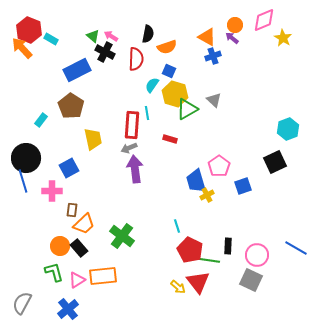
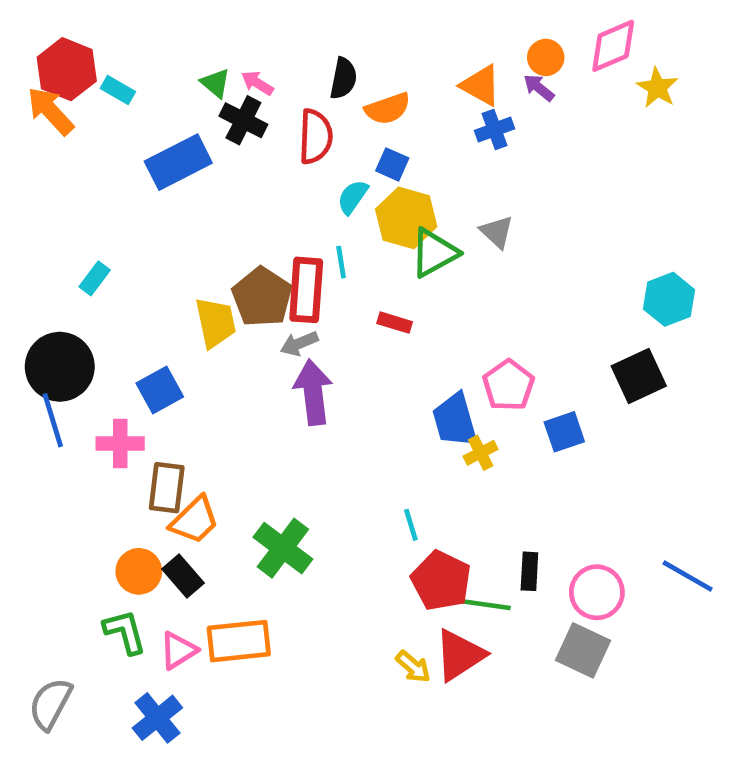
brown pentagon: (71, 106) -> (262, 297), moved
brown rectangle: (72, 210) -> (167, 488), size x1.5
red triangle: (198, 282) -> (460, 655), turned 35

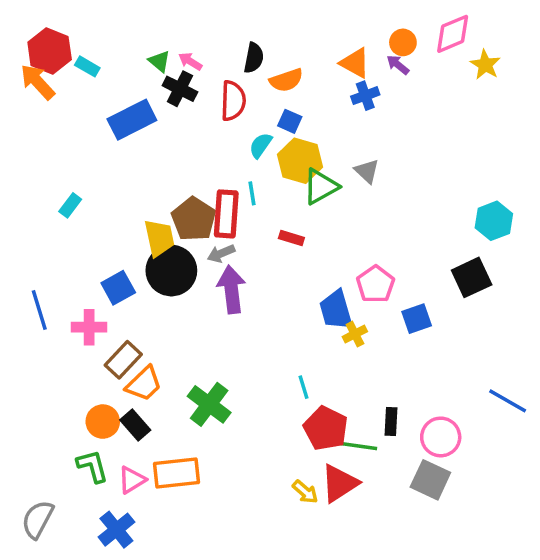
black circle: (60, 367) -> (171, 271), moved
brown rectangle: (167, 488) -> (123, 360), turned 36
blue line: (688, 576) -> (508, 401), moved

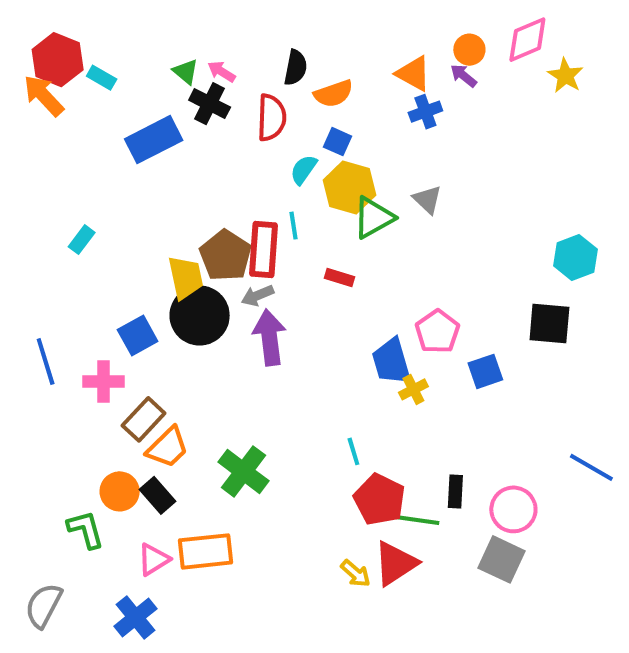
black square: (472, 277) -> (549, 324), turned 30
green L-shape: (92, 466) -> (86, 529), moved

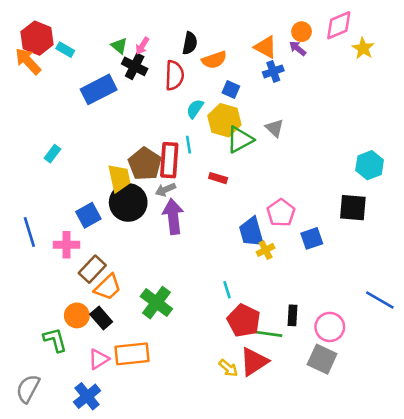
pink arrow: (222, 72) -> (142, 46), turned -90
blue square: (337, 142) -> (231, 89), moved

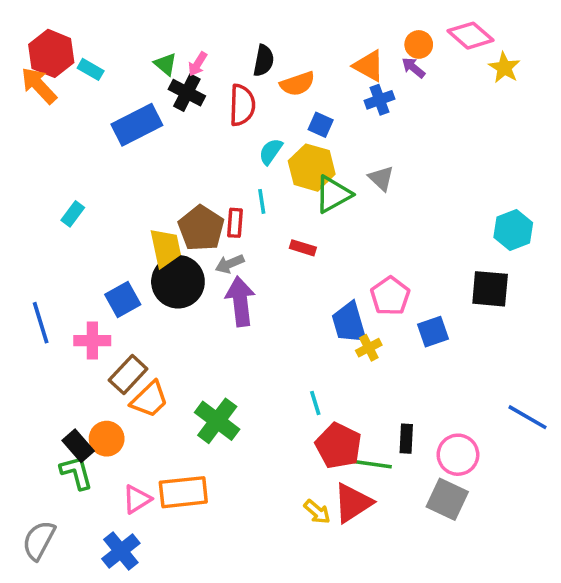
pink diamond: (339, 25) -> (470, 36), turned 64
red rectangle: (169, 160) -> (235, 223), size x0.6
black rectangle: (101, 318) -> (78, 446), moved

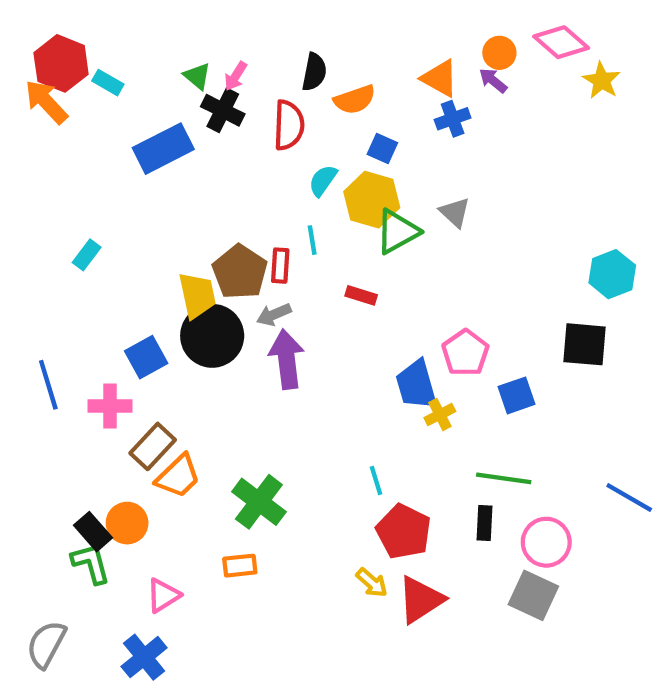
green line: (369, 464) -> (504, 478), moved
orange rectangle: (183, 492) -> (240, 566), moved, size x0.6
yellow arrow: (317, 512) -> (372, 583), moved

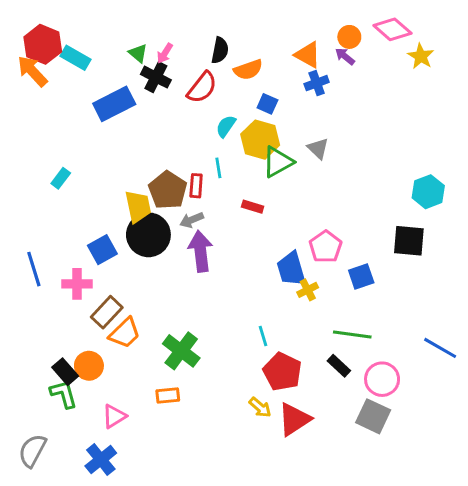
cyan rectangle: (108, 83) -> (76, 58), size x1.4
red semicircle: (289, 125) -> (202, 88), turned 36
black rectangle: (485, 523) -> (339, 366), turned -50

